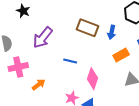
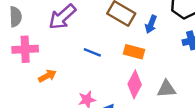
orange rectangle: (121, 55) -> (134, 52), moved, turned 35
pink diamond: (92, 79) -> (135, 84), moved

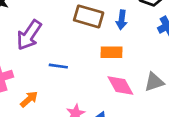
blue line: (92, 52) -> (58, 66), moved
pink diamond: (135, 84) -> (120, 85), turned -44

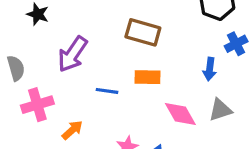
blue arrow: (122, 20) -> (210, 69), moved
orange rectangle: (111, 52) -> (148, 77), moved

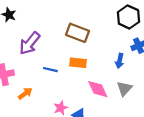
gray triangle: (220, 110) -> (124, 89), turned -35

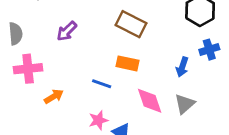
purple arrow: (30, 43) -> (67, 31), size x0.7
blue line: (50, 70) -> (102, 84), moved

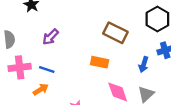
brown rectangle: (131, 24) -> (115, 33), moved
blue line: (102, 84) -> (47, 69), moved

